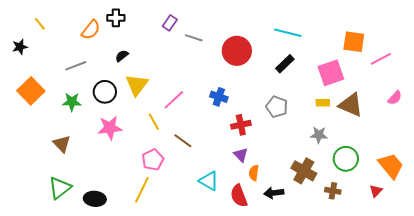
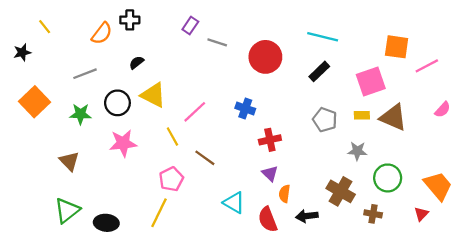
yellow triangle: (137, 85) -> (153, 95), turned -40
gray pentagon: (277, 107) -> (325, 120), moved

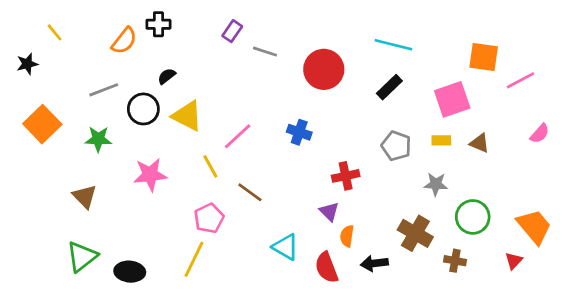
black circle: (117, 103) -> (143, 109), moved
brown triangle: (393, 117) -> (480, 143), size x0.6
red cross: (270, 140) -> (346, 176), moved

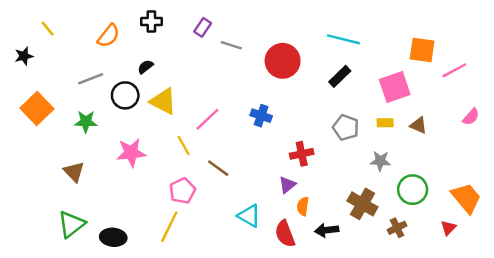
black cross: (158, 24) -> (151, 21), moved
purple triangle: (329, 211) -> (287, 185), turned 36
brown cross: (455, 261) -> (397, 228), turned -36

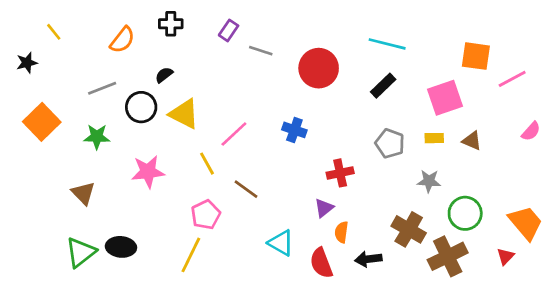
brown cross: (397, 228) -> (448, 256), size x1.8
black ellipse: (113, 237) -> (121, 247), moved

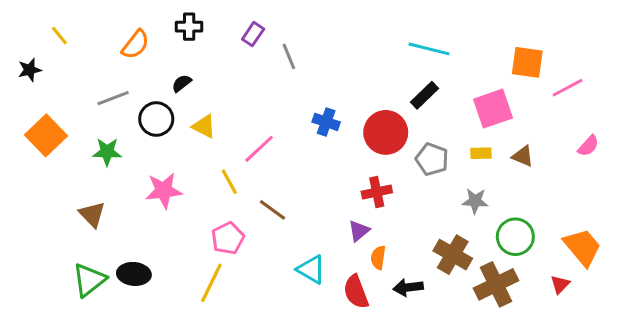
gray line: (261, 51) -> (289, 56), turned 50
red circle: (319, 68) -> (386, 132), moved
yellow triangle: (184, 114) -> (204, 126), size x0.7
blue cross: (294, 130) -> (326, 122), moved

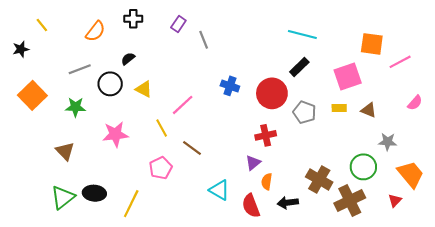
gray star: (475, 201) -> (388, 142), moved
yellow line: (211, 283) -> (131, 204), moved

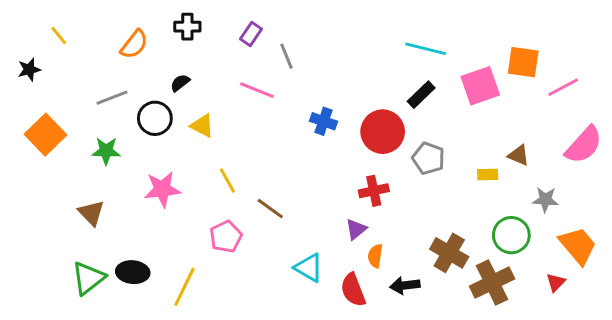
pink square: (348, 77) -> (480, 86), moved
pink semicircle: (415, 103) -> (584, 145), size x1.8
pink line: (183, 105) -> (257, 90), moved, turned 65
yellow rectangle: (339, 108) -> (488, 175), moved

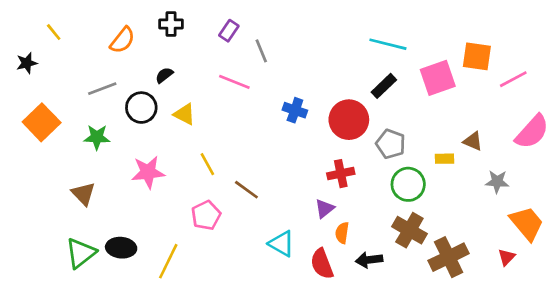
green circle: (511, 235) -> (408, 184), moved

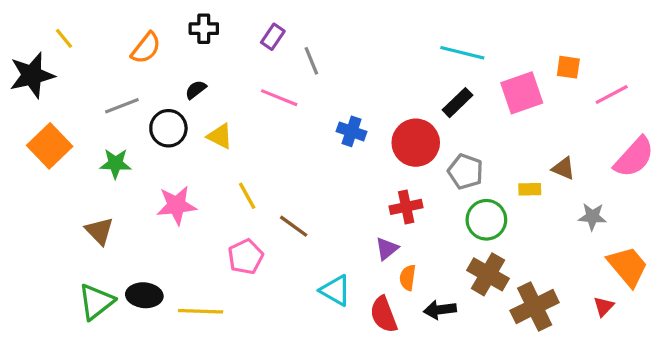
orange square: (477, 56) -> (568, 67), size x0.7
black star: (27, 63) -> (32, 75), size x1.8
yellow line: (168, 261) -> (201, 311), turned 66

